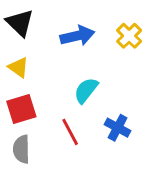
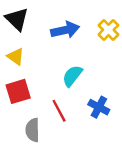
gray semicircle: (21, 149) -> (33, 130), moved

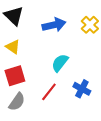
red line: (59, 111) -> (49, 92), turned 66
gray semicircle: (33, 130) -> (17, 102), moved, turned -144

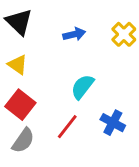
blue arrow: (54, 25) -> (74, 34), size x0.7
red square: (15, 76) -> (20, 105), turned -35

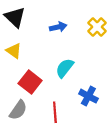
red square: (20, 105) -> (30, 82), moved
red line: (67, 127) -> (55, 112), moved, turned -42

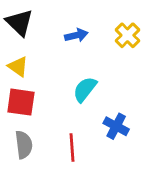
red square: (30, 82) -> (21, 102), moved, turned -30
gray semicircle: (18, 110) -> (24, 145), turned -42

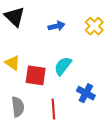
yellow triangle: (18, 67) -> (13, 63), moved
red square: (21, 102) -> (36, 75), moved

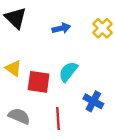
gray semicircle: (18, 107) -> (19, 116), turned -60

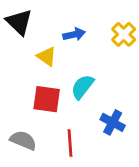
yellow triangle: (13, 68) -> (47, 56), moved

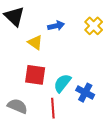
cyan semicircle: (82, 87) -> (62, 83), moved

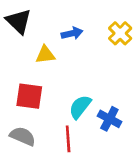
yellow triangle: (35, 42) -> (45, 55), turned -42
red square: (35, 75) -> (29, 96), moved

